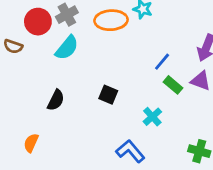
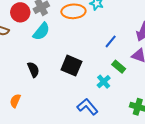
green rectangle: (173, 85) -> (119, 67), moved
black square: (108, 95) -> (71, 66), size x1.5
black semicircle: (56, 100) -> (33, 70), turned -49

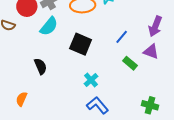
black square: (71, 66) -> (81, 44), moved
cyan cross: (104, 82) -> (91, 80), moved

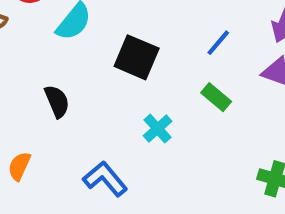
green rectangle: (130, 63) -> (216, 97), moved
blue L-shape: (97, 105) -> (105, 179), moved

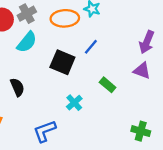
blue line: (218, 43) -> (91, 47), moved
blue L-shape: (105, 179) -> (45, 131), turned -70

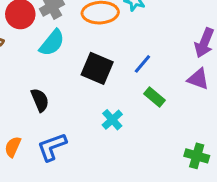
blue line: (91, 47) -> (142, 64), moved
blue L-shape: (45, 131) -> (52, 147), moved

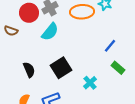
black square: (97, 68) -> (61, 68), moved, turned 35
black semicircle: (40, 100) -> (29, 70), moved

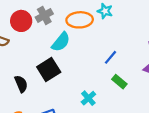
cyan semicircle: (50, 32) -> (61, 42), moved
black square: (61, 68) -> (49, 70), moved

